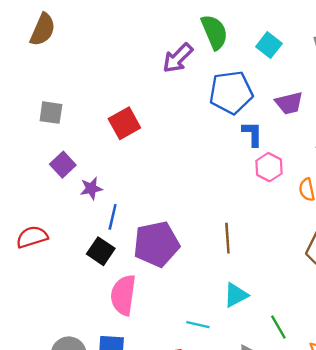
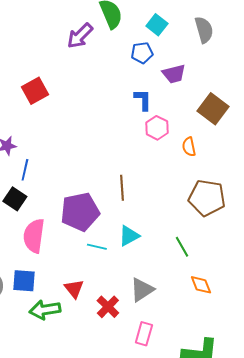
blue pentagon: (231, 92) -> (142, 53), moved, size x0.6
purple pentagon: (156, 244) -> (80, 212), moved
cyan line: (198, 325) -> (97, 247), moved
green line: (278, 327) -> (182, 247), moved

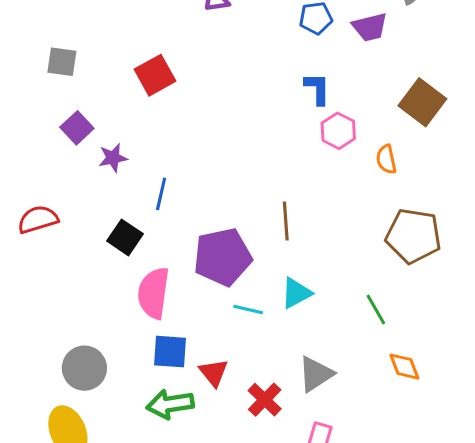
purple trapezoid: (174, 74) -> (370, 27), moved
blue line: (25, 170) -> (161, 194), moved
blue square: (24, 281) -> (170, 352), moved

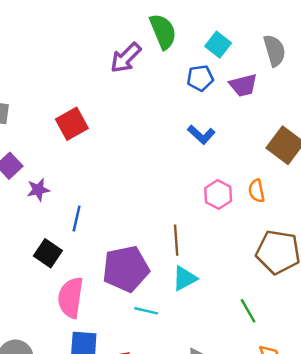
blue L-shape: (317, 89) -> (201, 135), turned 132
pink hexagon: (338, 131) -> (218, 194), moved
cyan triangle: (296, 293) -> (185, 278), moved

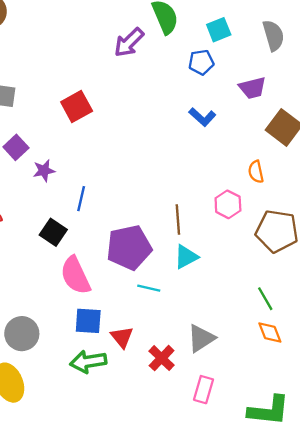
cyan square: (218, 45) -> (219, 30), turned 30
purple trapezoid: (243, 85) -> (252, 88), moved
pink hexagon: (218, 194) -> (228, 204), moved
pink semicircle: (71, 298) -> (75, 275), turned -33
green line: (248, 311) -> (265, 299), moved

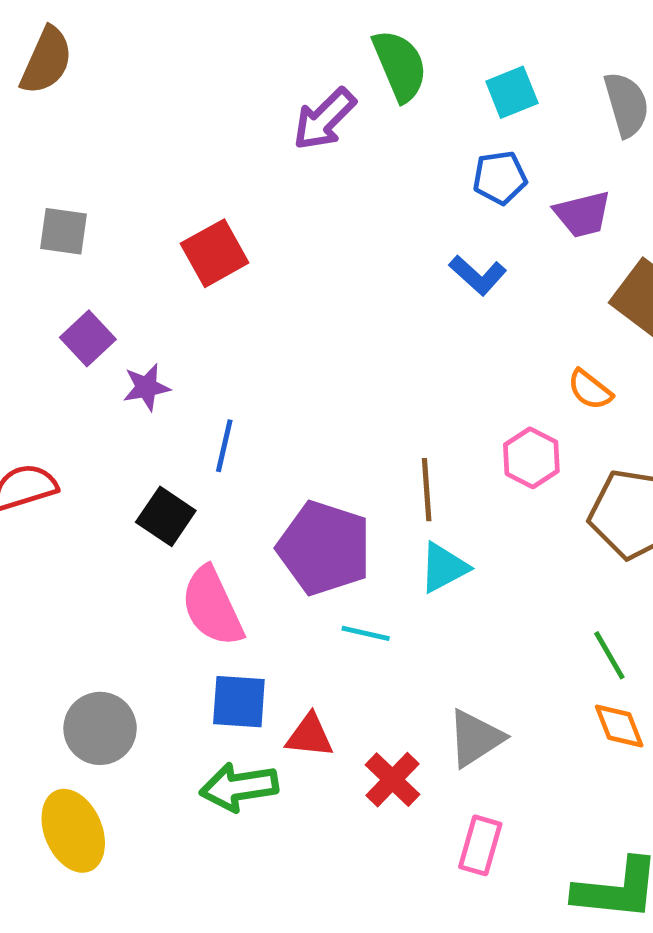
blue pentagon: (201, 62) -> (500, 178), moved
orange semicircle: (256, 172) -> (590, 390), turned -40
purple pentagon: (129, 247) -> (324, 548), turned 30
red triangle: (122, 337) -> (310, 736), turned -45

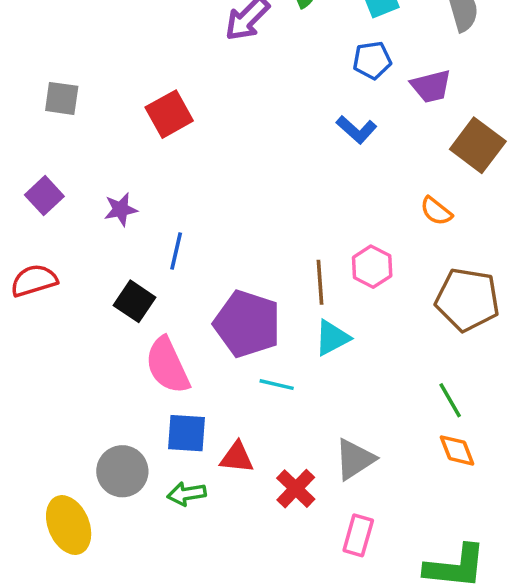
purple square: (88, 338) -> (44, 196), moved
pink hexagon: (531, 458) -> (372, 267), moved
gray circle: (100, 728) -> (122, 471), moved
green arrow: (239, 787) -> (187, 494), size x0.7

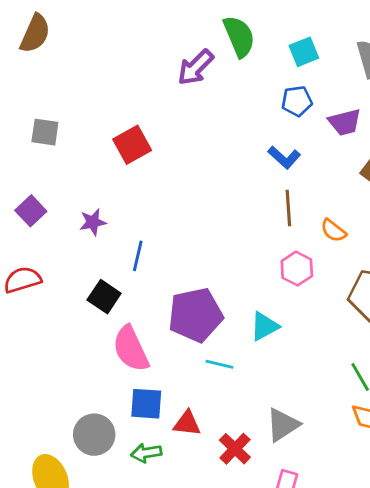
orange semicircle: (436, 211) -> (333, 231), moved
brown line: (320, 282) -> (288, 208), moved
purple pentagon: (247, 324) -> (195, 315), turned -30

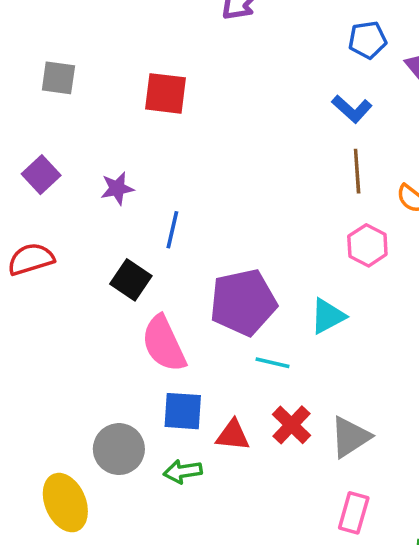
red square: (132, 145) -> (165, 93), turned 36
red cross: (235, 449) -> (291, 425), moved

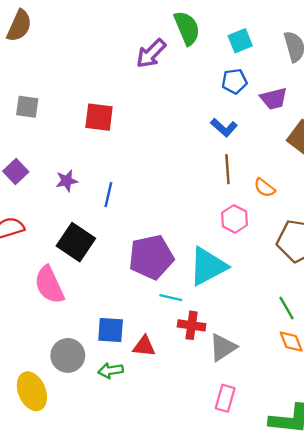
blue line: (172, 230) -> (108, 195), moved
black square: (131, 280) -> (76, 242), size x1.4
cyan triangle: (328, 316) -> (208, 266), size x1.6
pink semicircle: (164, 344) -> (49, 285), moved
red cross: (291, 425) -> (192, 325), moved, turned -36

